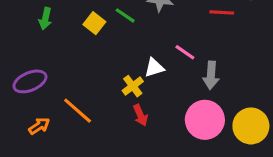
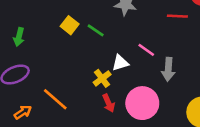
green line: (125, 15) -> (96, 30), moved
green arrow: (45, 19) -> (19, 37), moved
pink circle: (205, 120) -> (142, 103), moved

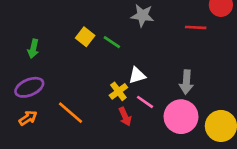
pink line: (146, 50) -> (145, 102), moved
pink circle: (142, 103) -> (181, 117), moved
orange arrow: (23, 112) -> (28, 118), moved

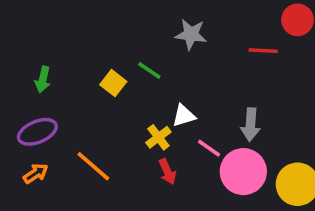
yellow square: (85, 37) -> (113, 83), moved
pink line: (145, 102) -> (209, 148), moved

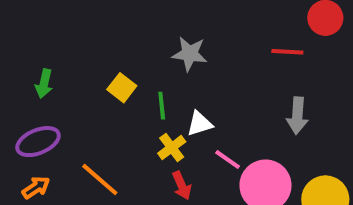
gray star: (191, 34) -> (190, 54), moved
green line: (149, 70) -> (162, 106), moved, turned 50
gray arrow: (251, 125) -> (297, 116), moved

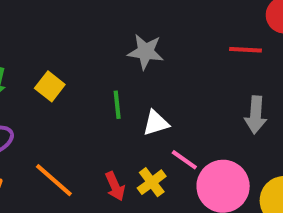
yellow square: (122, 88) -> (50, 86), moved
yellow cross: (172, 148) -> (152, 182), moved
red arrow: (182, 185) -> (115, 186), moved

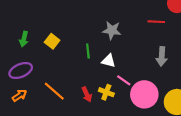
gray star: (146, 52) -> (112, 30), moved
white triangle: (156, 123) -> (109, 61), turned 32
yellow cross: (152, 182) -> (106, 92), turned -32

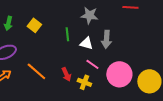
gray arrow: (162, 56) -> (106, 39), moved
pink line: (124, 80) -> (92, 64), moved
yellow cross: (106, 92) -> (84, 82), moved

